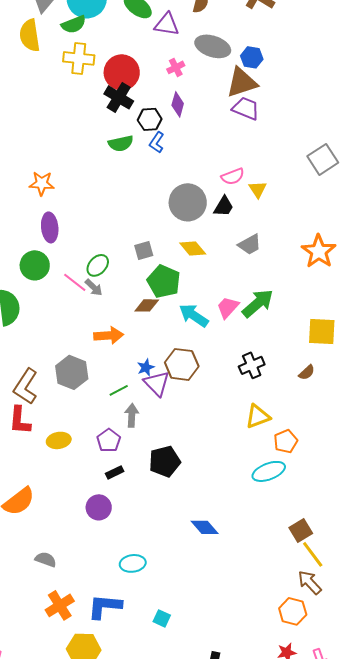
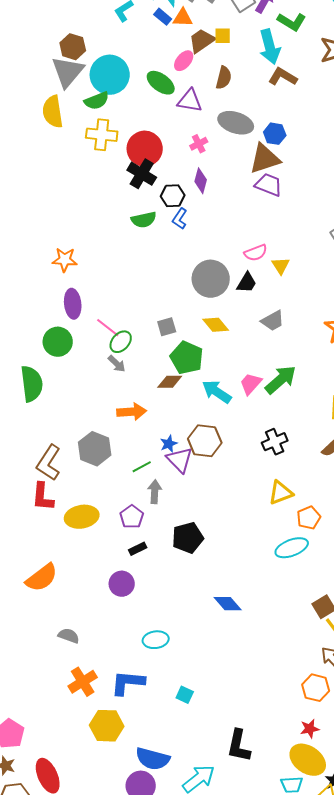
pink line: (75, 282) -> (108, 328), moved
yellow ellipse: (59, 440) -> (82, 517), size x1.4

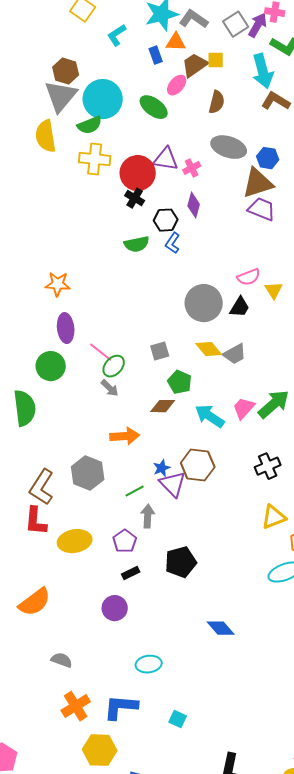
blue rectangle: (163, 17) -> (156, 55), moved, turned 30
purple triangle: (190, 101) -> (166, 159), moved
black cross: (142, 174) -> (135, 198), size x0.7
gray trapezoid: (273, 321) -> (235, 354), moved
green pentagon: (187, 358) -> (180, 382), size x0.7

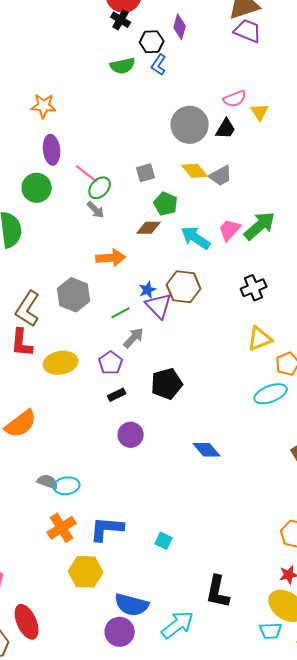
gray arrow: (148, 516) -> (134, 338), turned 40
purple circle: (115, 608) -> (131, 435), moved
cyan ellipse: (149, 664) -> (67, 486), moved

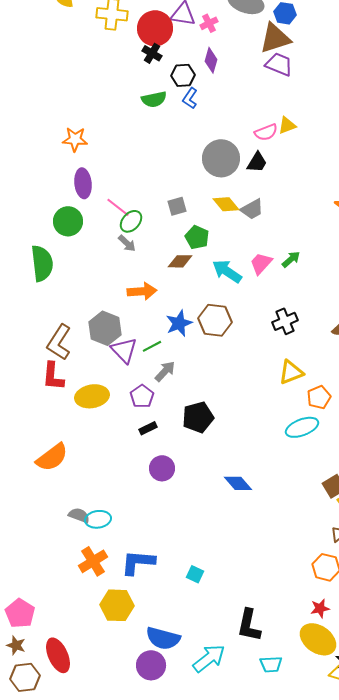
yellow triangle: (260, 112) -> (287, 125), moved, turned 42
green arrow: (260, 226) -> (291, 259), size x0.6
blue star: (148, 290) -> (179, 323), size x1.5
purple triangle: (159, 306) -> (124, 350), moved
cyan trapezoid: (271, 631) -> (271, 664), moved

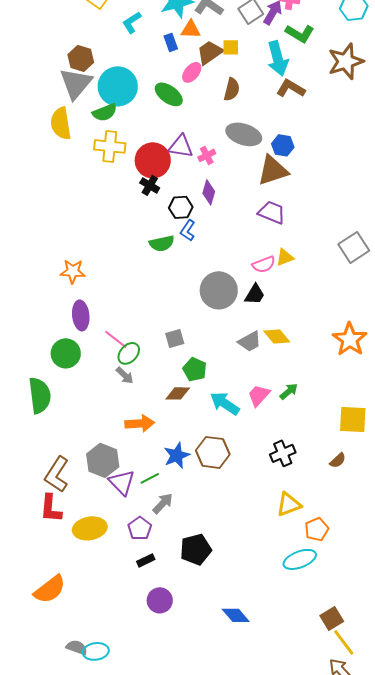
purple trapezoid: (279, 64) -> (272, 212), moved
green semicircle: (154, 99) -> (162, 243), moved
yellow diamond: (226, 204) -> (277, 336), moved

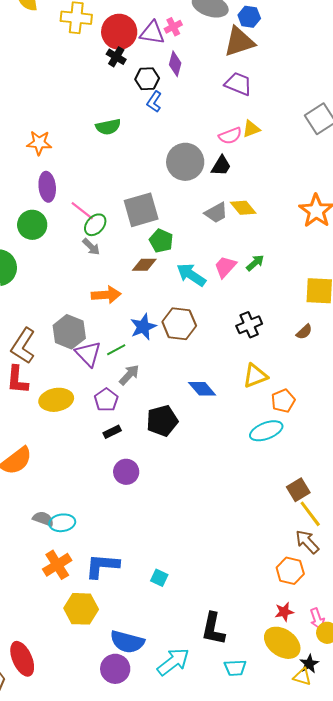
purple triangle: (181, 146) -> (152, 33), moved
green semicircle: (162, 243) -> (108, 127), moved
gray square: (175, 338) -> (141, 210), size x1.8
blue diamond: (236, 615) -> (202, 389), moved

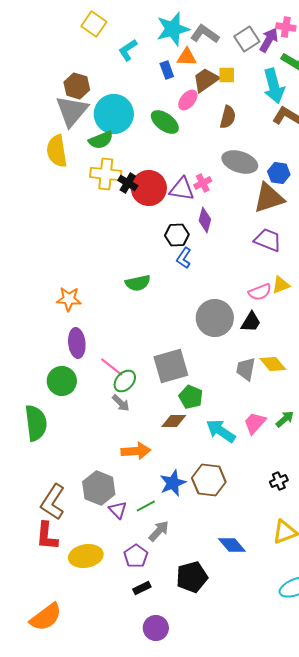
black cross: (116, 57) -> (128, 183), moved
gray trapezoid: (216, 213) -> (246, 369), turned 130
black cross: (249, 325) -> (279, 481), size x0.7
purple triangle: (88, 354) -> (118, 510), size x0.7

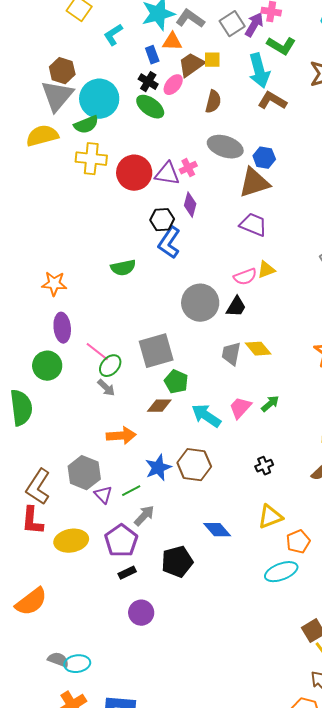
yellow semicircle: (57, 151) -> (42, 136), turned 84
black cross: (128, 183) -> (148, 82), moved
blue L-shape: (184, 258) -> (169, 243), size x1.5
purple pentagon: (136, 556) -> (121, 541), size x1.4

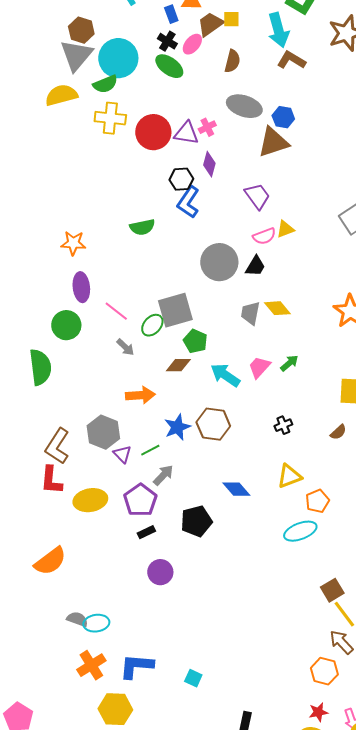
purple trapezoid: (253, 225) -> (257, 196), moved, turned 32
green ellipse: (110, 366) -> (152, 325), moved

